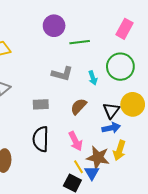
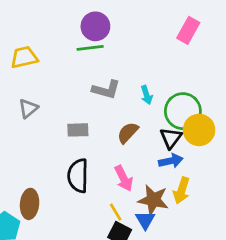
green line: (80, 42) -> (90, 48), moved
green circle: (120, 67) -> (183, 111), moved
yellow line: (79, 167) -> (116, 212), moved

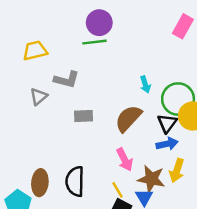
gray L-shape: (106, 90) -> (67, 80), moved
brown semicircle: (128, 133) -> (128, 118), size x1.4
black semicircle: (78, 176) -> (75, 181), moved

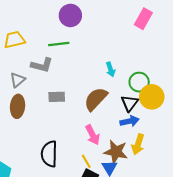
green line: (94, 42) -> (59, 44), moved
green circle: (178, 99) -> (139, 82), size x0.7
brown ellipse: (40, 183) -> (18, 106), moved

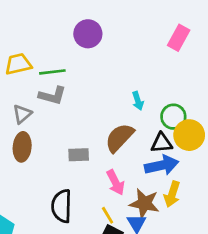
green line: (59, 44) -> (52, 72), moved
gray rectangle: (57, 97) -> (79, 155), moved
black triangle: (130, 103) -> (162, 143), turned 48
blue arrow: (130, 121) -> (162, 165), size x1.4

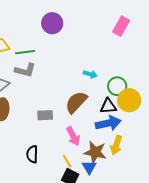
cyan arrow: (138, 101) -> (90, 74), turned -56
black semicircle: (62, 206) -> (32, 154), size x0.7

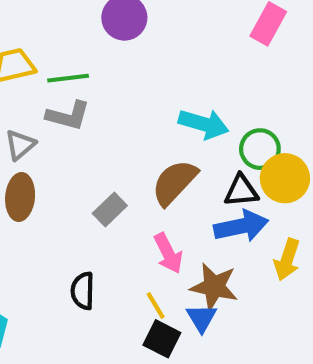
cyan arrow: (90, 74) -> (204, 124), size x1.6
gray rectangle: (45, 115) -> (110, 210), turned -42
yellow arrow: (116, 145) -> (287, 260), moved

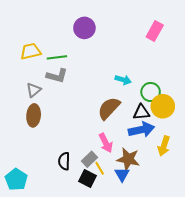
cyan arrow: (204, 124) -> (123, 80), size x0.7
gray rectangle: (110, 210) -> (90, 159), moved
black square: (162, 339) -> (87, 178), moved

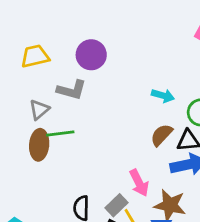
purple circle: (84, 28) -> (91, 55), moved
green line: (57, 57) -> (60, 134), moved
brown semicircle: (109, 108) -> (161, 135), moved, size x0.7

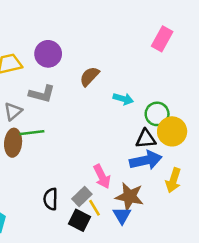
purple circle: (91, 55) -> (48, 54), moved
brown semicircle: (161, 135) -> (89, 76), moved

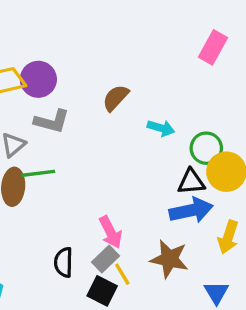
purple circle: (48, 54) -> (38, 79), moved
pink arrow: (102, 177) -> (111, 232), moved
blue triangle: (122, 215) -> (216, 293), moved

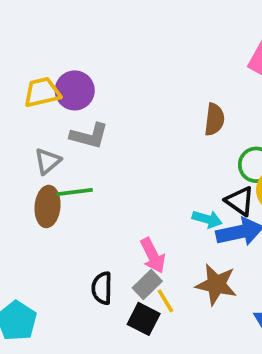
brown semicircle: (116, 98) -> (214, 119), moved, turned 144
cyan arrow: (161, 128) -> (207, 219), moved
black triangle: (191, 182) -> (240, 201), turned 40

